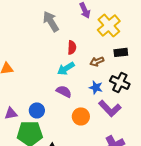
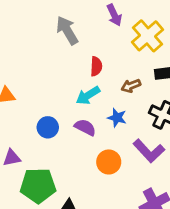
blue star: (96, 87) -> (117, 118), moved
blue circle: (37, 110) -> (48, 127), moved

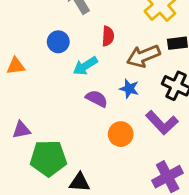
brown arrow: (131, 86) -> (143, 56), size x1.6
cyan arrow: (88, 95) -> (85, 66), moved
blue circle: (48, 127) -> (58, 42), moved

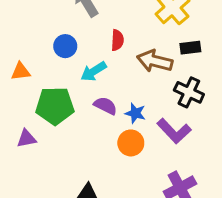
brown arrow: (143, 56) -> (155, 61), turned 36
blue star: (129, 89) -> (135, 113), moved
green pentagon: (48, 158) -> (55, 106), moved

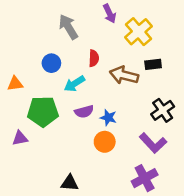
black cross: (189, 92) -> (163, 110), moved, turned 30
purple semicircle: (105, 106) -> (84, 112), turned 138
purple L-shape: (174, 131) -> (153, 143), moved

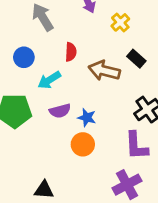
yellow cross: (139, 32) -> (120, 22), size x0.6
black rectangle: (153, 64) -> (136, 59), turned 49
purple L-shape: (153, 143) -> (136, 146), turned 40

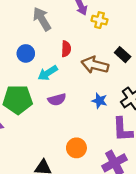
yellow cross: (120, 22) -> (99, 20), moved, turned -35
blue star: (87, 118) -> (99, 101), moved
orange circle: (83, 144) -> (76, 148), moved

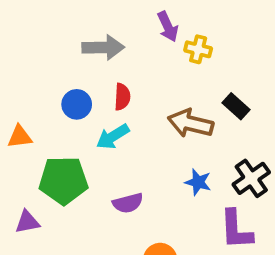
gray arrow: (42, 19) -> (103, 47), turned 120
red semicircle: (66, 49) -> (122, 97), moved
purple semicircle: (57, 100) -> (128, 203), moved

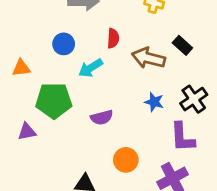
red semicircle: (122, 97) -> (113, 38), moved

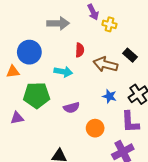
blue circle: (64, 44) -> (29, 52), moved, size x1.5
cyan arrow: (90, 68) -> (63, 72), turned -138
orange circle: (126, 160) -> (95, 128), moved

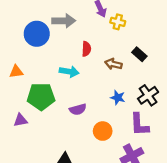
blue circle: (29, 52) -> (37, 34), moved
brown arrow: (105, 64) -> (113, 64), size x0.7

